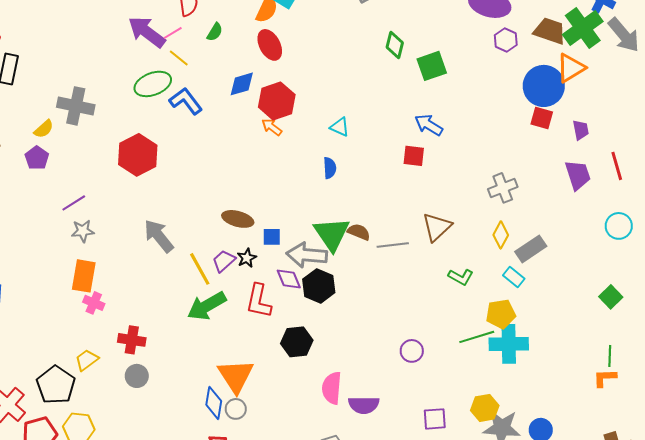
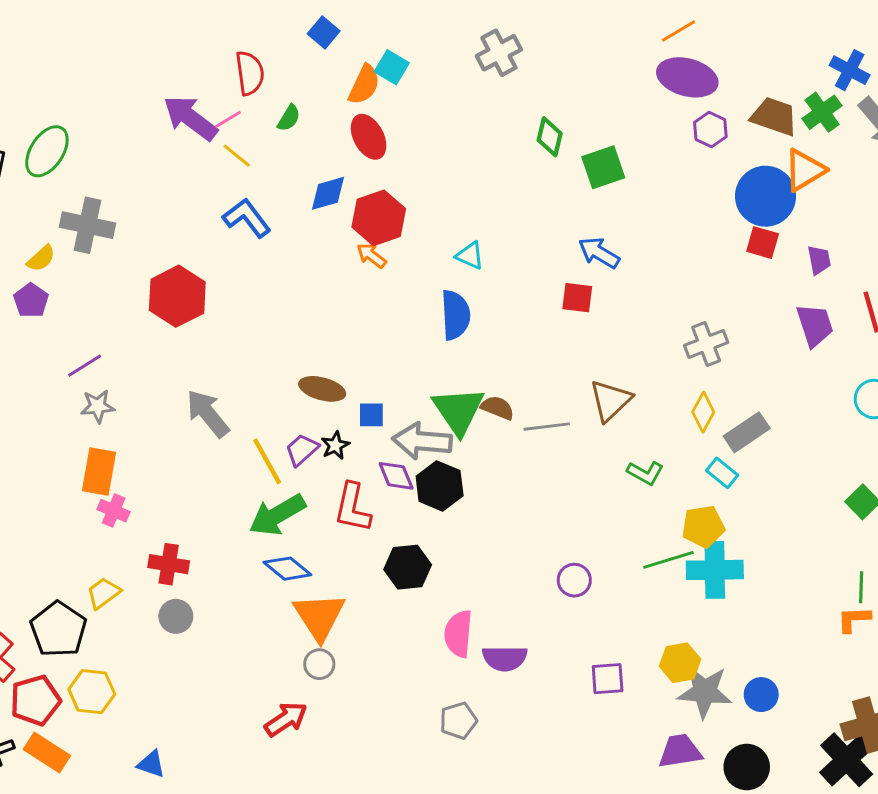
green cross: (583, 28) -> (822, 112), size x0.7
green ellipse: (153, 84) -> (47, 151), moved, turned -36
blue semicircle: (330, 168) -> (455, 315), size x1.6
blue diamond: (214, 403) -> (287, 569), moved, turned -60

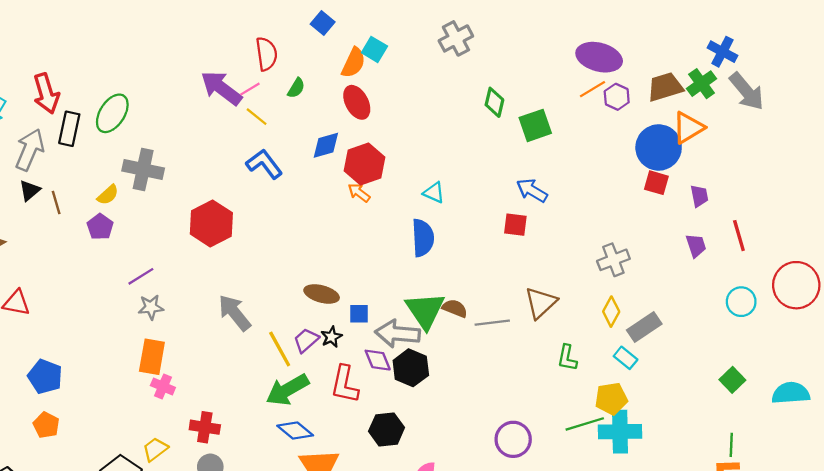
orange line: (679, 31) -> (592, 89), moved
brown trapezoid: (774, 116) -> (665, 87), turned -36
purple trapezoid: (815, 325) -> (696, 246), size x0.7
green L-shape: (645, 473) -> (567, 358), turned 72
purple circle: (574, 580) -> (513, 439), size x1.4

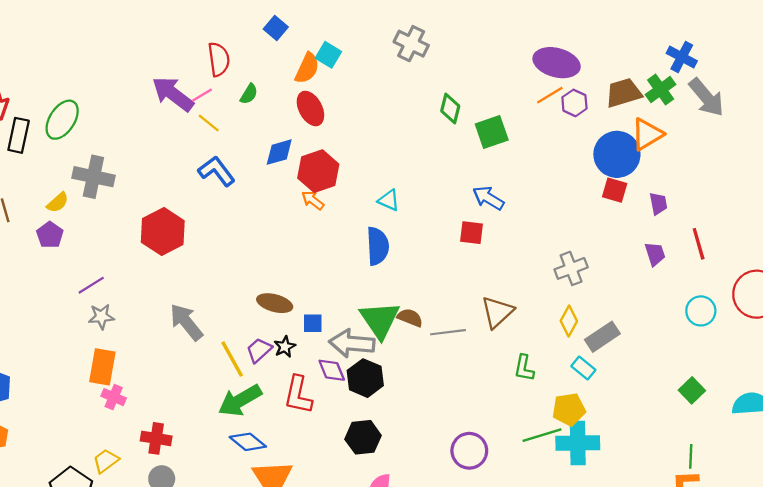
gray cross: (456, 38) -> (411, 44), turned -36
black hexagon: (387, 429) -> (363, 437), moved

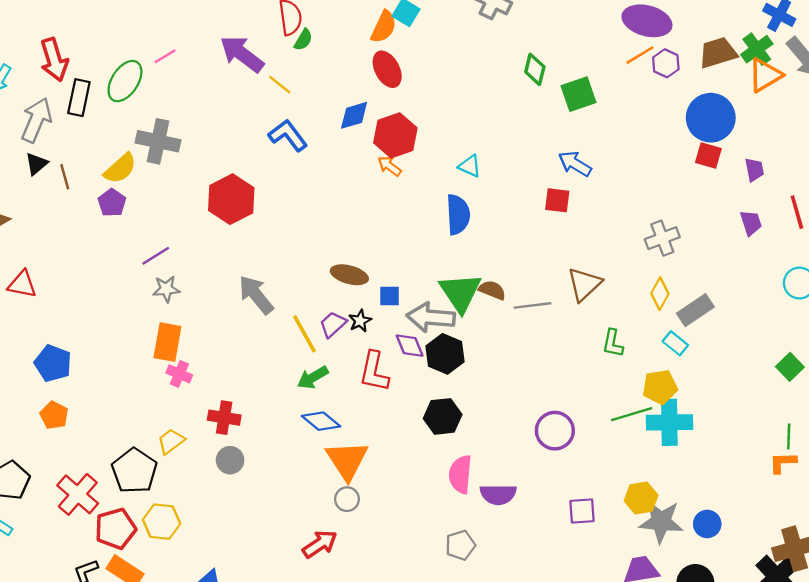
green semicircle: (249, 94) -> (303, 40), moved
pink line: (202, 95) -> (165, 56), moved
orange triangle: (647, 134) -> (765, 75), moved
yellow semicircle: (58, 202) -> (120, 168), size x1.4
green arrow: (240, 400) -> (313, 377), size x0.7

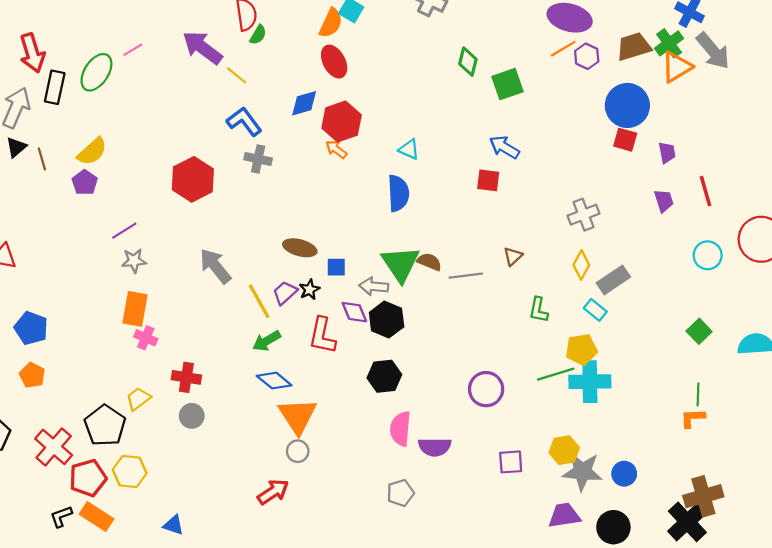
gray cross: (158, 141) -> (258, 159), moved, size x0.7
brown triangle: (584, 284) -> (513, 256), size x0.6
gray arrow: (431, 317) -> (374, 286), size x0.7

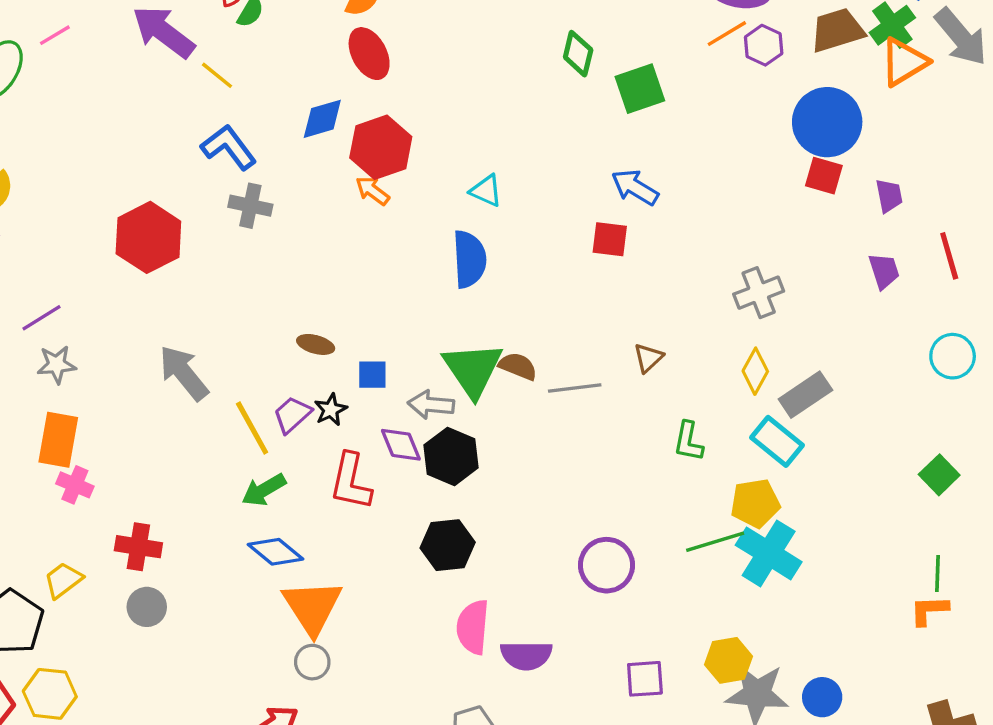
brown ellipse: (300, 248) -> (316, 344), size x0.7
cyan rectangle: (595, 310) -> (777, 441), size x1.4
cyan cross: (590, 382) -> (769, 553), turned 33

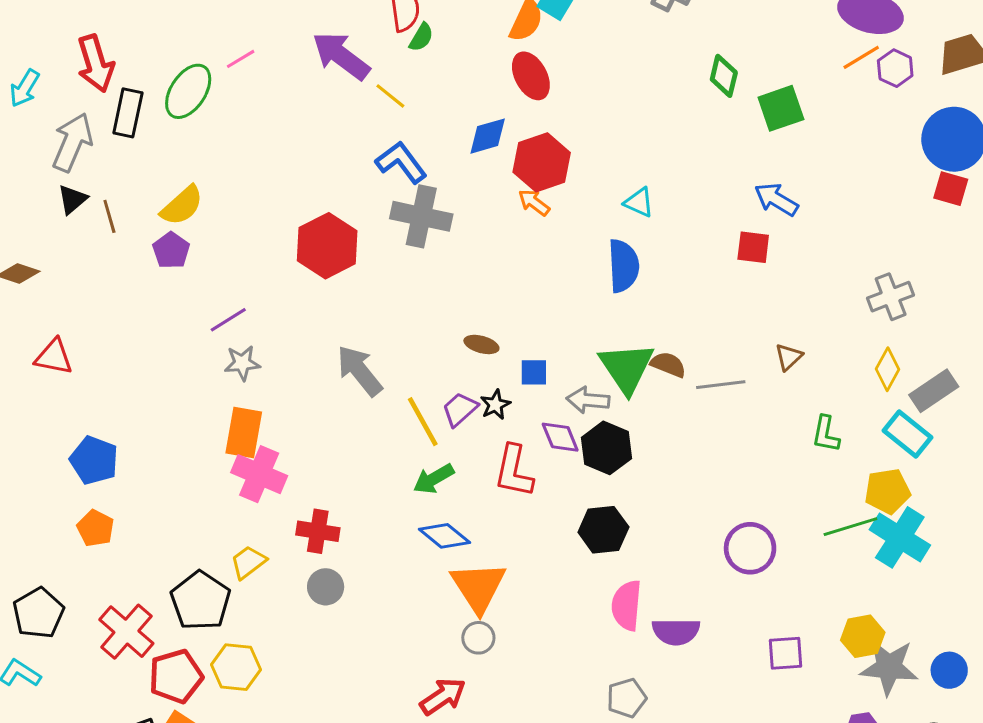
gray cross: (250, 206) -> (421, 216), size x1.5
pink cross: (75, 485) -> (259, 474), size x1.6

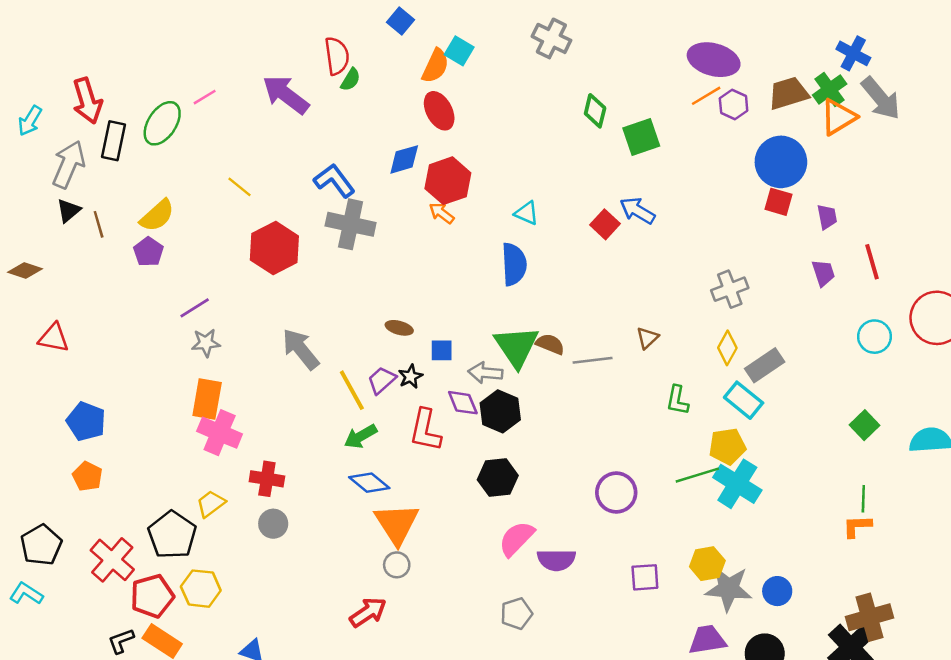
yellow line: (390, 96) -> (240, 187), moved
red square: (753, 247) -> (605, 224), moved, turned 36
pink semicircle: (627, 605) -> (516, 539), turned 39

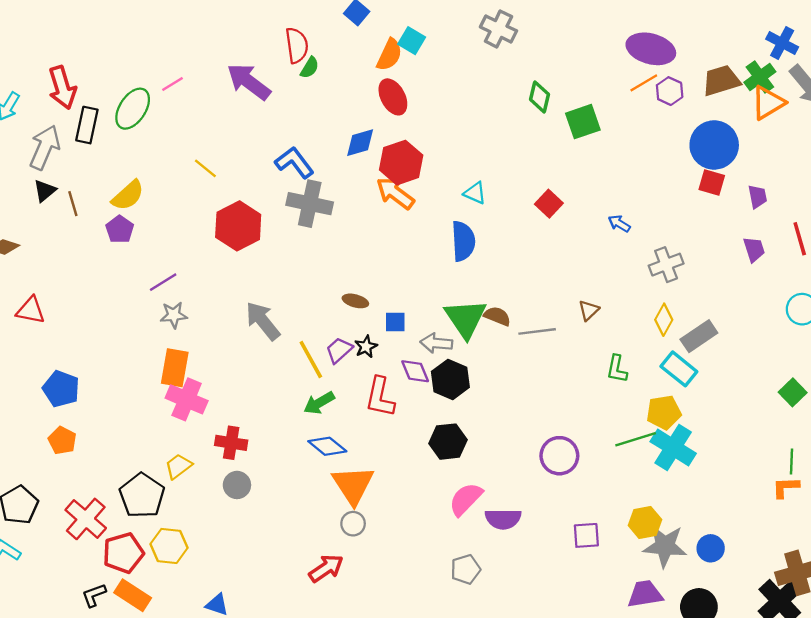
blue arrow: (637, 211) -> (619, 224), moved, size x0.7
orange arrow: (442, 213) -> (395, 193), size x1.6

